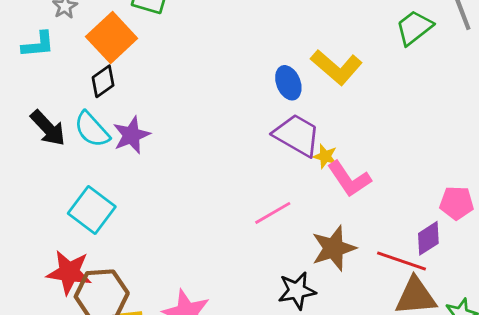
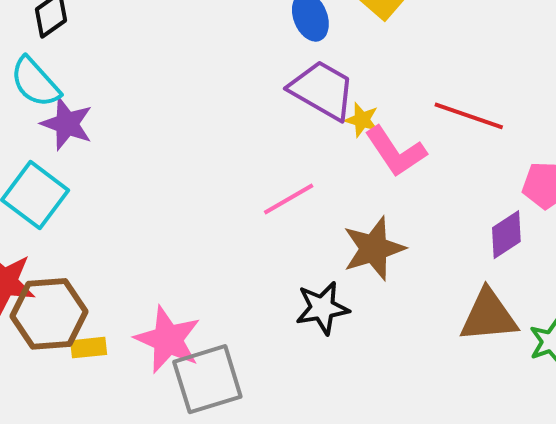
purple star: (131, 135) -> (67, 124), moved, turned -30
red line: (402, 261) -> (469, 116), moved

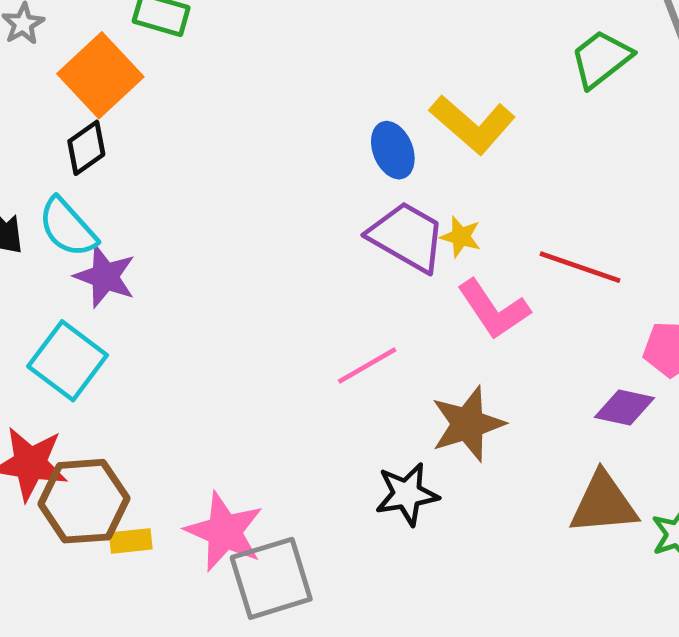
yellow star: (362, 120) -> (461, 237), moved
purple diamond: (506, 235) -> (625, 408), turned 45

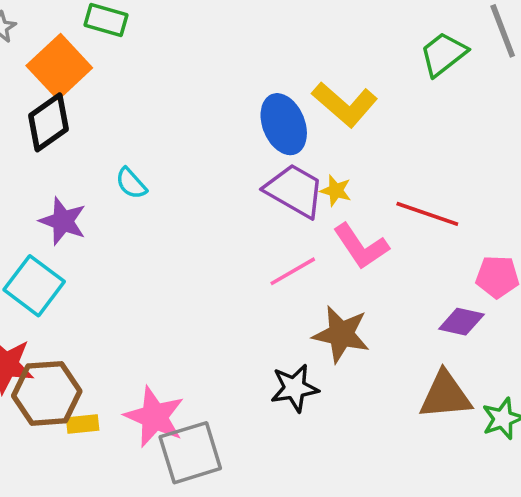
black diamond: (86, 148) -> (49, 122), size x1.4
blue ellipse: (393, 150) -> (284, 124), size x1.4
cyan semicircle: (68, 227) -> (131, 183), moved, size x0.7
pink line: (367, 365) -> (293, 271), moved
brown star: (468, 424) -> (341, 334), turned 30

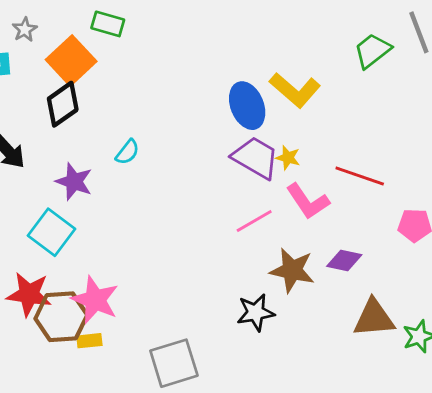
cyan semicircle: (131, 183) -> (127, 152), turned -100
purple diamond: (461, 322) -> (344, 260), moved
pink star: (154, 417) -> (95, 300), moved

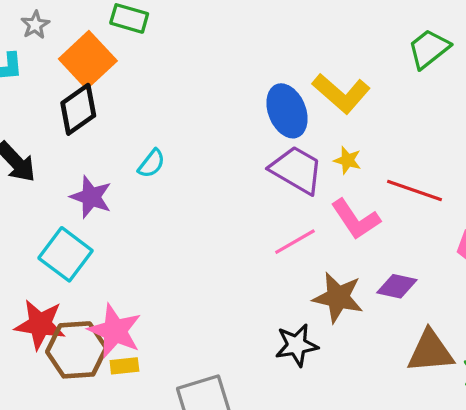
yellow star: (288, 158) -> (348, 160), moved
yellow rectangle: (89, 341) -> (124, 366), moved

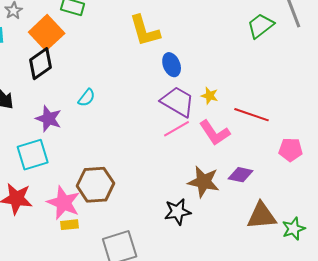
yellow L-shape: (341, 93) -> (145, 31), moved, turned 33
blue ellipse: (287, 111) -> (172, 65), size x0.7
pink line: (295, 242) -> (177, 129), moved
cyan square: (65, 254) -> (33, 155), turned 36
brown hexagon: (77, 350) -> (96, 185), moved

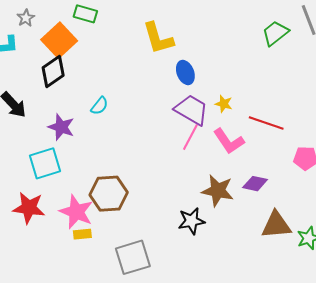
pink line: (177, 129) -> (190, 137), turned -32

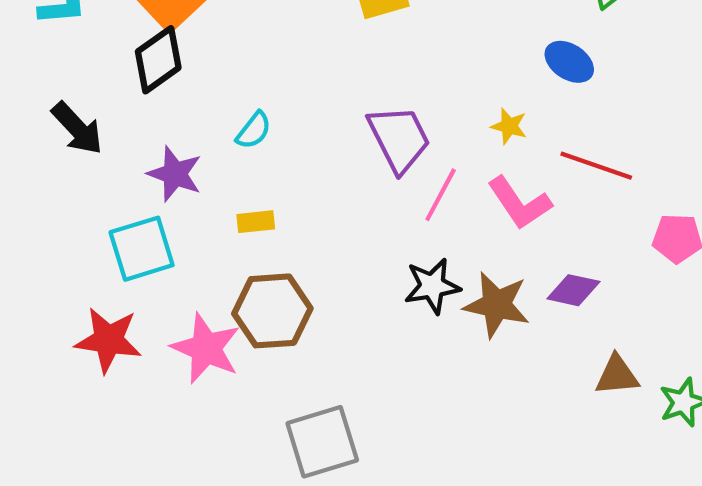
blue ellipse: (185, 73) -> (569, 62), moved, turned -35
purple trapezoid: (191, 110) -> (399, 139), moved, turned 33
black star: (191, 221) -> (432, 286), moved
brown triangle: (276, 225) -> (617, 375), size x0.7
yellow rectangle: (82, 234) -> (256, 222), moved

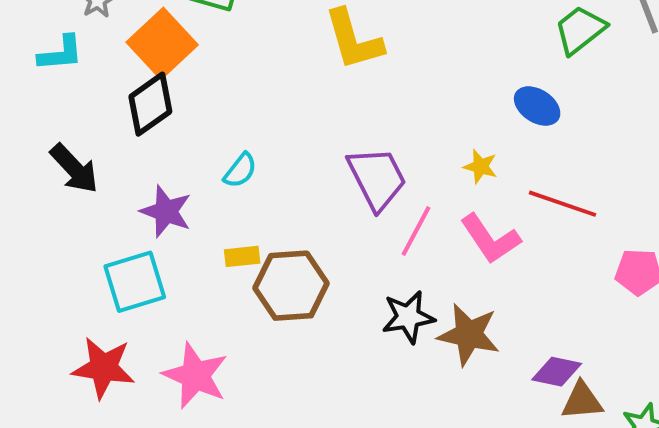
purple diamond: (573, 290) -> (557, 372), moved
brown hexagon: (272, 311) -> (291, 286), moved

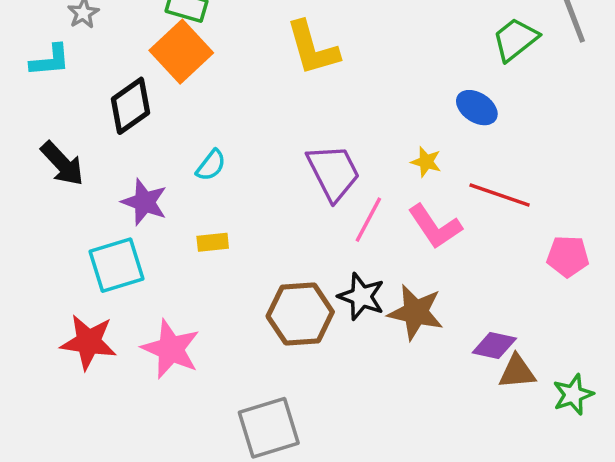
orange square: (162, 44) -> (181, 52), moved
brown hexagon: (291, 286) -> (300, 314), moved
black star: (408, 317) -> (361, 297), turned 30

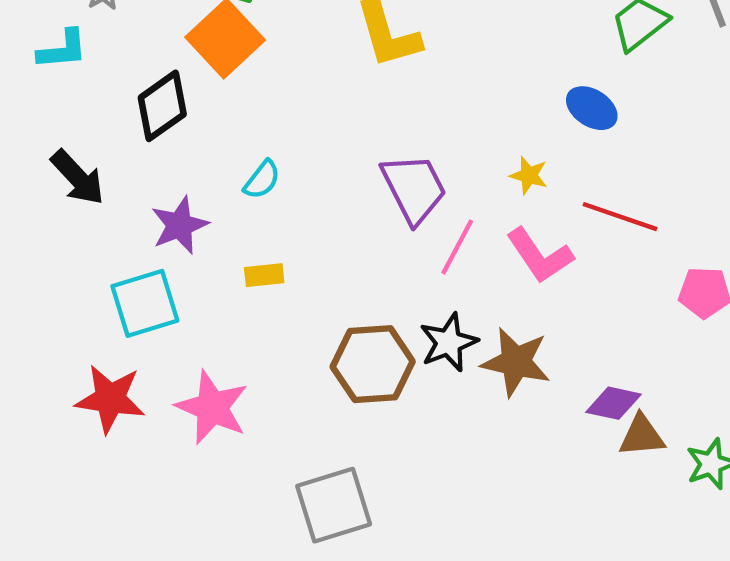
purple star: (144, 202) -> (180, 225), turned 30
black star: (361, 297) -> (449, 342), turned 30

